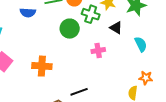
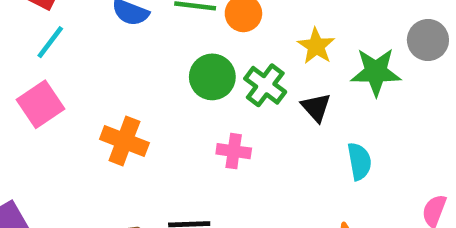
green cross: (91, 14) -> (265, 85), moved
pink cross: (98, 51) -> (234, 151), moved

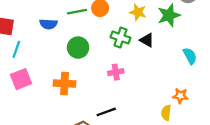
green circle: (212, 77) -> (78, 48), moved
pink square: (41, 104) -> (21, 79), turned 30
cyan semicircle: (359, 161) -> (190, 56), moved

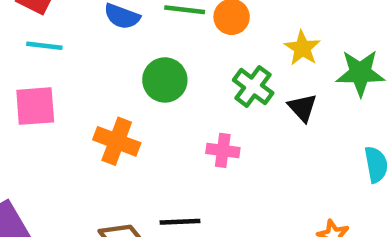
cyan line: (16, 49) -> (44, 46), turned 60

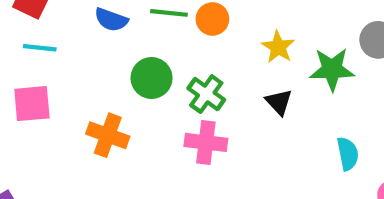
green cross: (253, 86) -> (206, 94), moved
pink cross: (223, 150) -> (206, 142), size x1.4

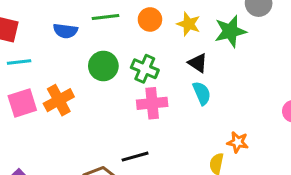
orange circle: (212, 19) -> (150, 19), moved
orange cross: (108, 135) -> (59, 100), moved, turned -36
cyan semicircle: (348, 154) -> (202, 93), moved

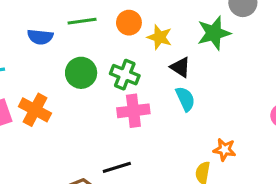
yellow star: (189, 24) -> (159, 37), moved
orange cross: (59, 100) -> (35, 110), turned -32

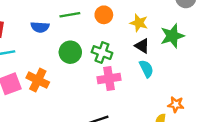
green star: (214, 33) -> (172, 36), moved
yellow star: (159, 37) -> (139, 23), moved

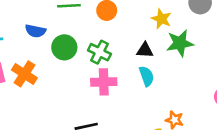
yellow star: (139, 23) -> (161, 19), moved
blue semicircle: (40, 27) -> (35, 31), moved
black triangle: (142, 46) -> (145, 50), turned -35

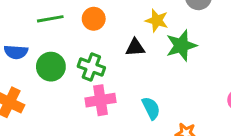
black triangle: (145, 50) -> (135, 47), moved
cyan semicircle: (147, 76) -> (151, 108), moved

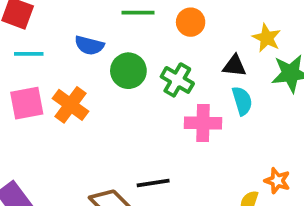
pink cross: (100, 100) -> (203, 123), moved
cyan semicircle: (151, 108) -> (242, 101), moved

